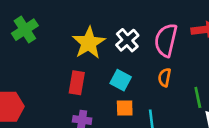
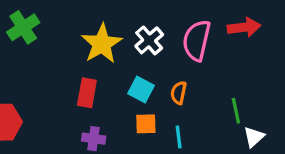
orange semicircle: (165, 77) -> (179, 93), moved

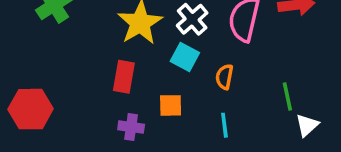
cyan square: (141, 90) -> (185, 57), moved
orange square: (146, 124) -> (171, 105), moved

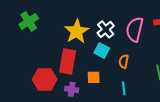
red rectangle: (124, 77) -> (68, 61), size x1.4
red hexagon: (31, 109) -> (45, 79), moved

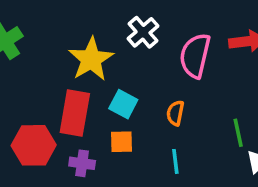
white cross: (106, 29) -> (143, 32), moved
cyan square: (102, 50) -> (123, 104), moved

